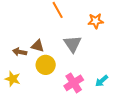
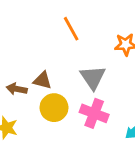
pink cross: (74, 83) -> (94, 113), moved, turned -36

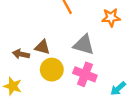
gray triangle: (93, 77) -> (84, 45), turned -40

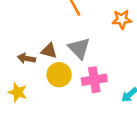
gray triangle: (84, 45) -> (79, 48), moved, turned 30
pink cross: (85, 74) -> (94, 80), turned -30

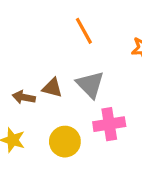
yellow circle: (59, 75) -> (65, 142), moved

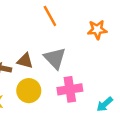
yellow circle: (65, 142) -> (29, 91), moved

